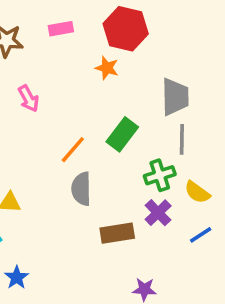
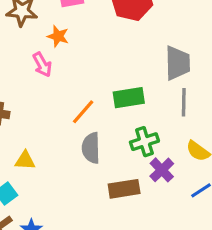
orange star: (107, 68) -> (58, 36), moved
green rectangle: (122, 134) -> (129, 98), turned 44
green cross: (160, 175) -> (144, 142), moved

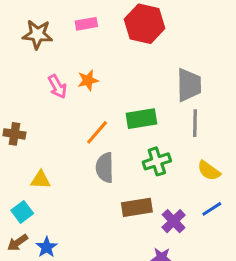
orange star: (58, 36) -> (88, 80), moved, turned -30
purple cross: (162, 170) -> (174, 221), moved

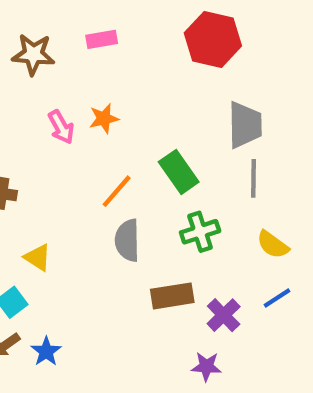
red hexagon: (145, 24) -> (213, 39), moved
green rectangle: (141, 119) -> (179, 172), turned 64
yellow triangle: (40, 180) -> (38, 257), turned 30

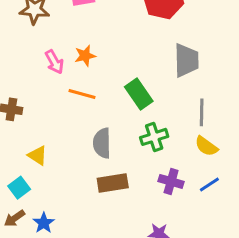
gray line: (253, 178) -> (202, 112), moved
orange line: (117, 191) -> (82, 94), moved, turned 64
brown rectangle: (172, 296) -> (113, 183), moved
purple cross: (224, 315) -> (171, 181), moved, turned -30

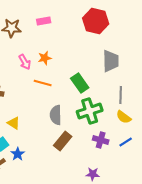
green cross: (154, 137) -> (90, 111), size x1.4
brown rectangle: (113, 183) -> (63, 141), turned -42
blue star: (44, 223) -> (18, 154), moved

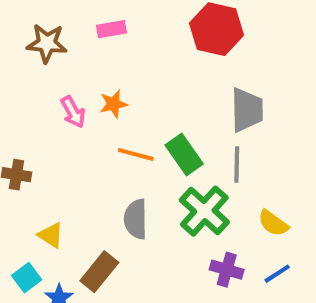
orange line: (43, 83) -> (136, 154), moved
gray line: (121, 95) -> (237, 165), moved
green cross: (90, 111) -> (204, 211), turned -30
brown rectangle: (63, 141) -> (99, 272), moved

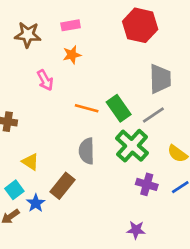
orange star: (113, 104) -> (72, 55), moved
gray line: (237, 165) -> (153, 115), turned 55

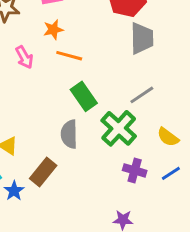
gray trapezoid: (160, 79) -> (142, 38), moved
orange line: (87, 108) -> (69, 56), moved
green rectangle: (119, 108) -> (84, 96), moved

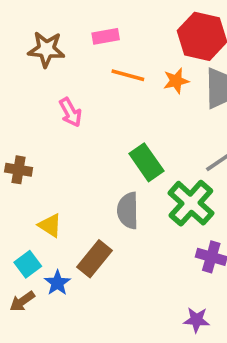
orange star: (53, 30) -> (176, 81), moved
orange line: (69, 56) -> (128, 75), moved

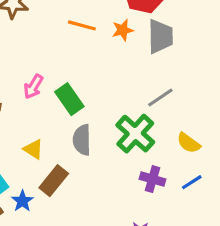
pink arrow: (70, 112) -> (33, 87), moved, turned 60
green rectangle: (146, 162) -> (69, 99), moved
yellow triangle: (50, 225) -> (33, 149), moved

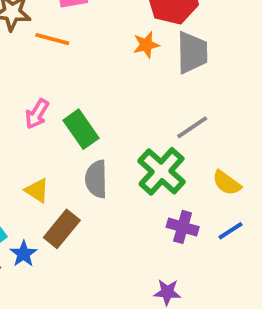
orange line: (82, 25) -> (52, 39), moved

